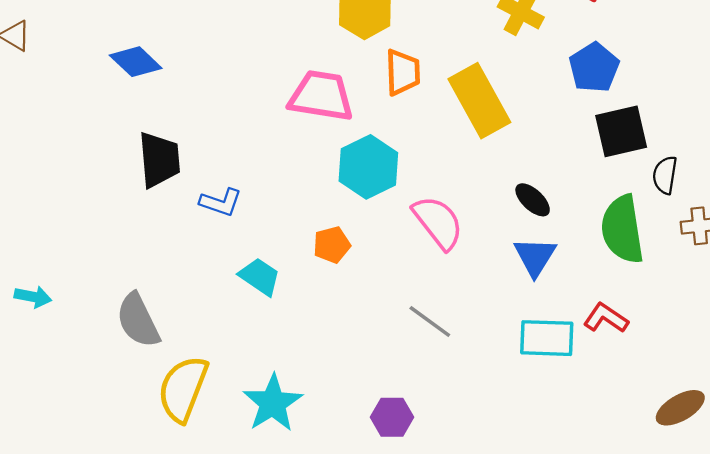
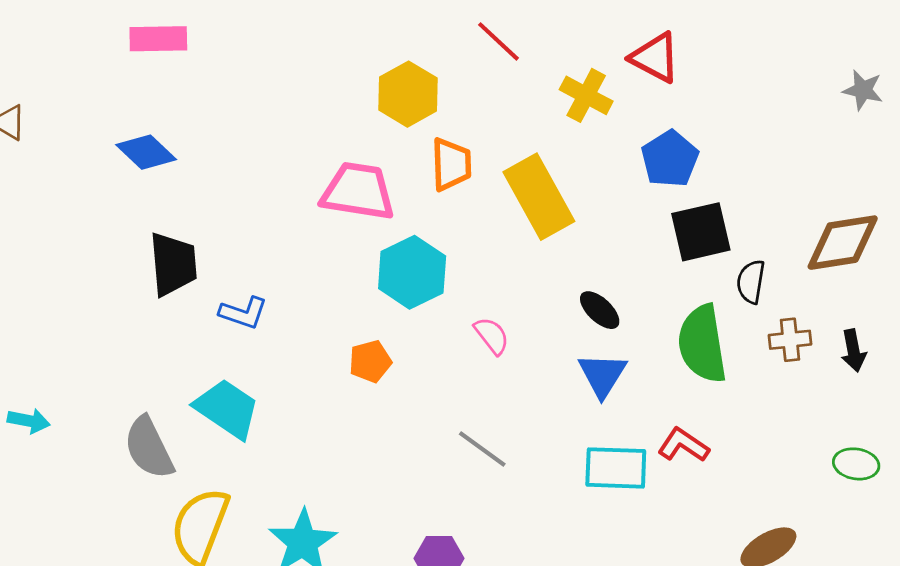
pink semicircle: (438, 222) -> (492, 336), size x0.6
cyan trapezoid: (260, 277) -> (227, 409), moved, size x1.4

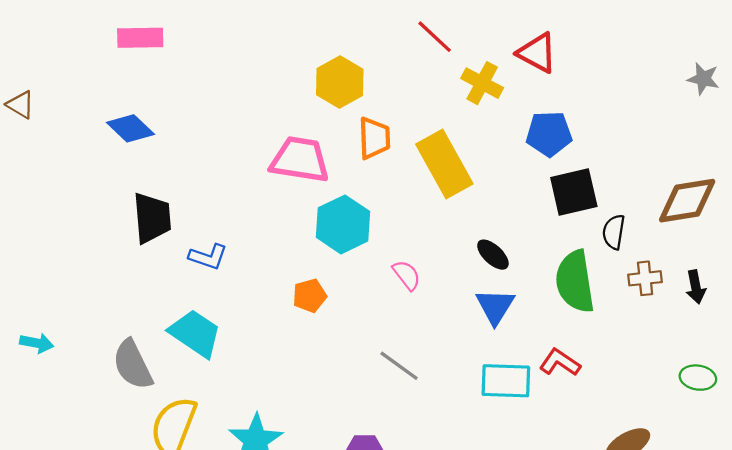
red line: (498, 41) -> (435, 37), moved
blue pentagon: (670, 159) -> (549, 134), turned 30

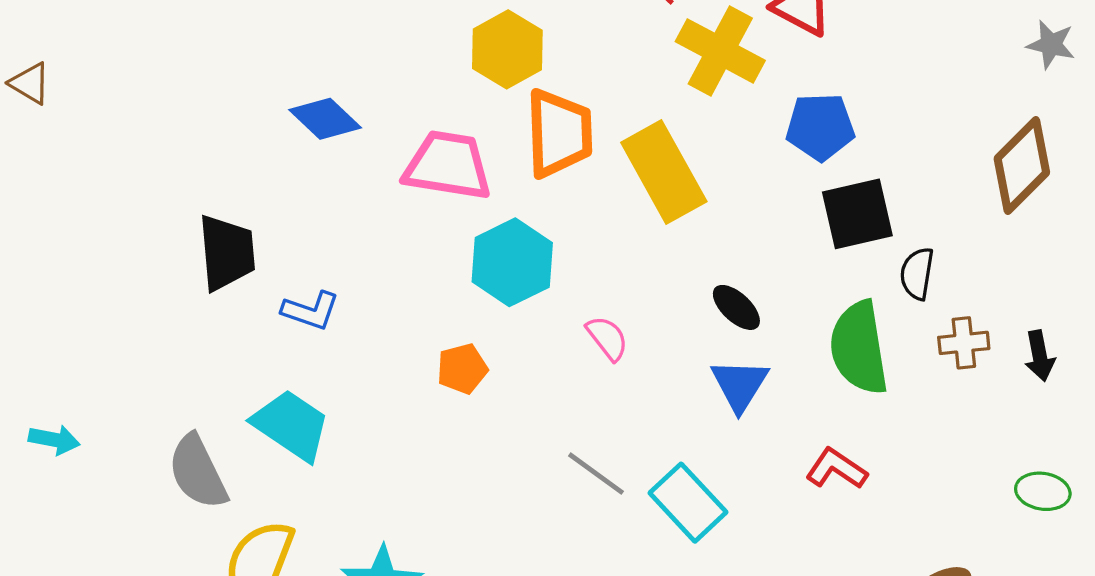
yellow cross: (482, 83) -> (720, 51), size x1.4
blue diamond: (130, 128) -> (325, 119), moved
orange trapezoid: (374, 138) -> (559, 133), size x1.4
brown diamond: (687, 201) -> (1022, 166), moved, turned -36
cyan rectangle: (506, 381) -> (688, 503), moved, turned 45

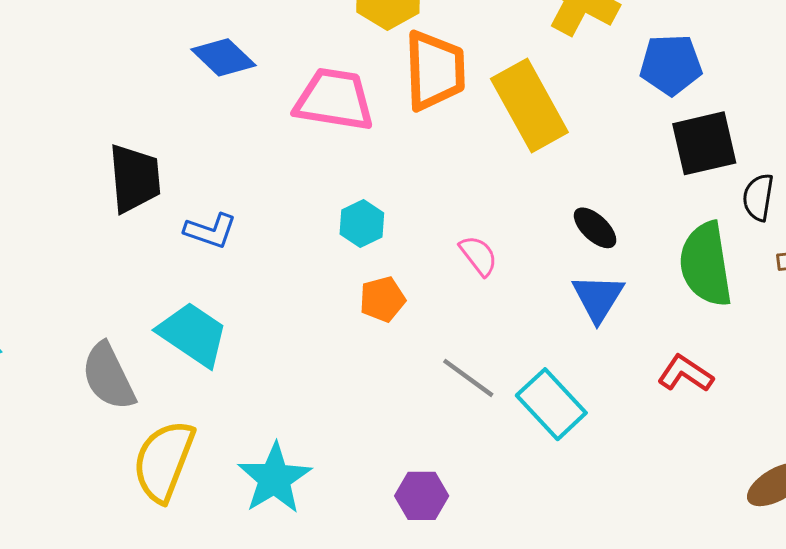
cyan hexagon: (512, 262) -> (362, 223), moved, size x0.6
orange pentagon: (462, 369) -> (382, 299), moved

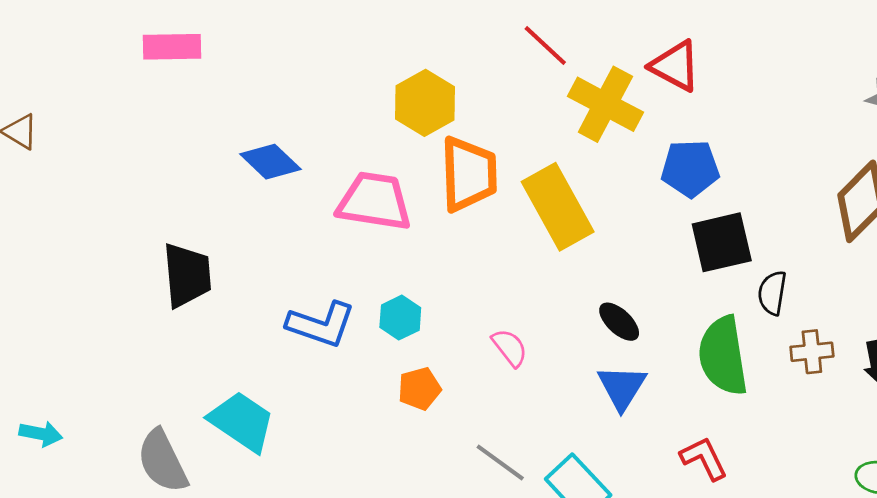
blue L-shape: (210, 231) -> (321, 324), moved, size x1.4
red L-shape: (685, 374) -> (704, 458), turned 30

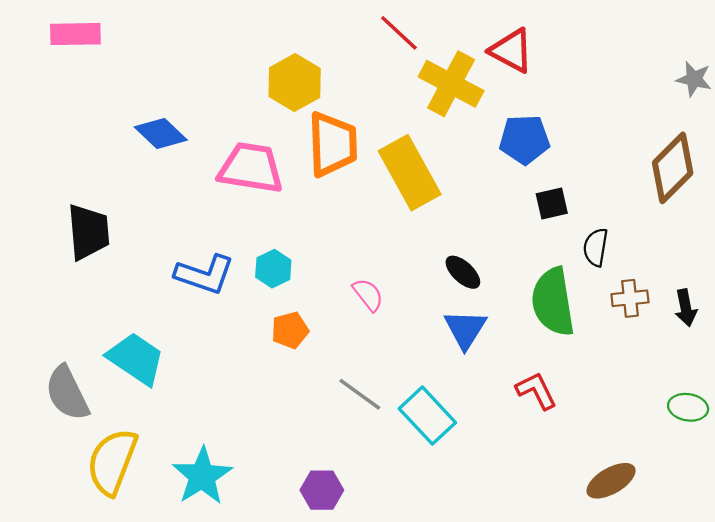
black square: (722, 242) -> (552, 203), size x0.6

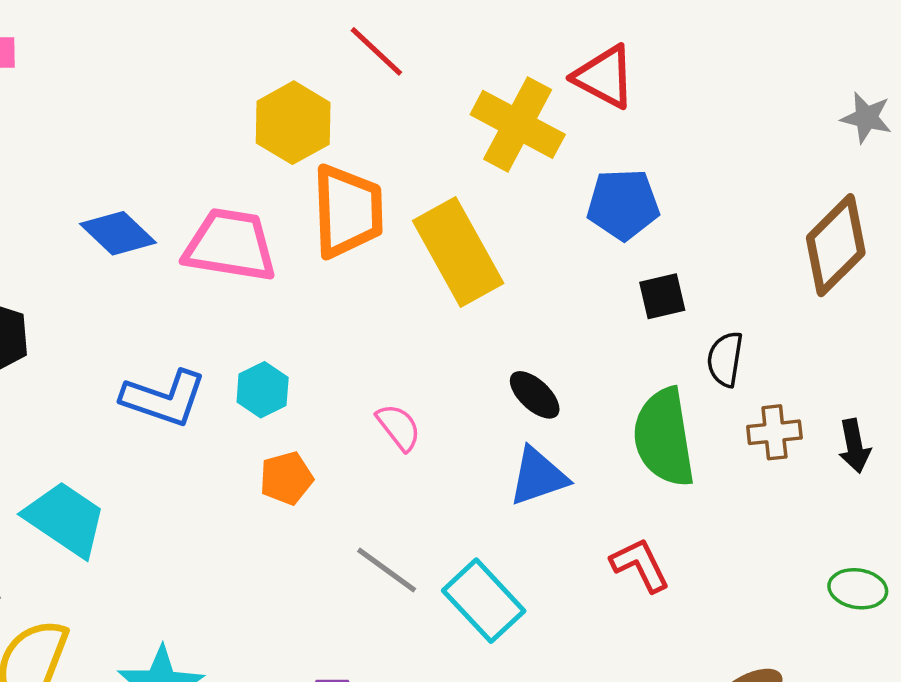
red line: (399, 33) -> (376, 51), moved
blue diamond: (161, 134) -> (118, 233), moved
blue triangle: (465, 329) -> (538, 477), turned 39

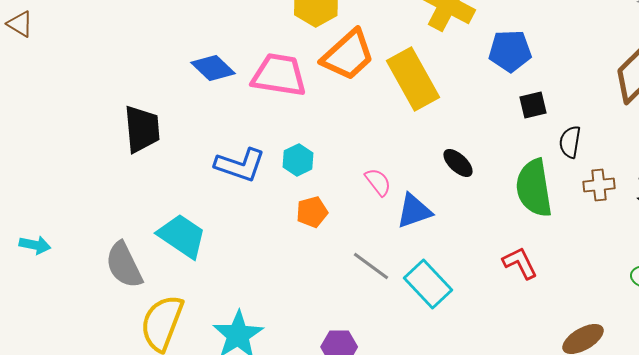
orange trapezoid: (348, 211) -> (348, 55), turned 50
blue triangle: (538, 477) -> (414, 211), moved

